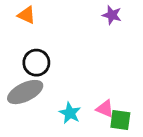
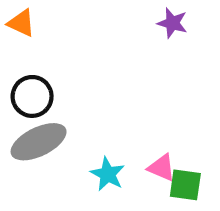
orange triangle: (27, 15) -> (21, 23), moved
black circle: (36, 63) -> (32, 96), moved

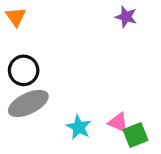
orange triangle: (21, 23) -> (16, 17), turned 30
green square: (185, 185) -> (135, 135), turned -30

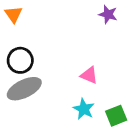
pink triangle: (118, 122) -> (89, 75), moved
cyan star: (79, 127) -> (84, 109), moved

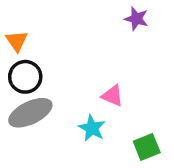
orange triangle: (13, 14) -> (17, 41), moved
cyan star: (84, 109) -> (92, 128), moved

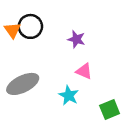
purple star: (136, 19) -> (76, 39), moved
black circle: (25, 77) -> (30, 26), moved

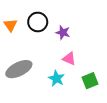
black circle: (30, 26) -> (38, 22), moved
green square: (110, 110) -> (90, 81), moved

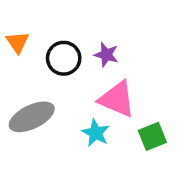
black circle: (38, 22) -> (64, 58), moved
pink triangle: (69, 59) -> (117, 99), size x1.6

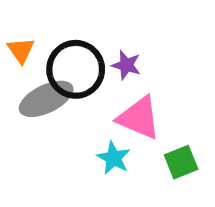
black circle: (64, 58) -> (76, 69), size x1.4
gray ellipse: (32, 117) -> (46, 99), moved

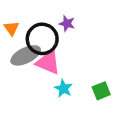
purple star: (126, 65) -> (67, 24), moved
pink triangle: (139, 118) -> (48, 62), moved

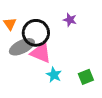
purple star: (67, 24) -> (70, 20), moved

